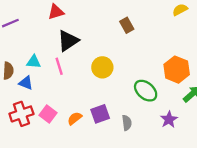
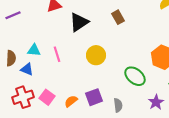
black triangle: (68, 41) -> (79, 22), moved

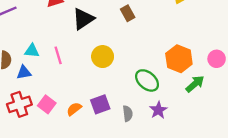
blue triangle: (27, 69) -> (24, 72), turned -32
purple star: (156, 102) -> (158, 110), moved

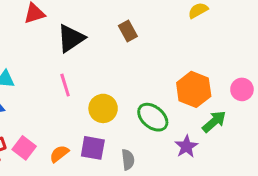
pink line: (58, 55) -> (65, 85), moved
yellow circle: (103, 57) -> (103, 108), moved
purple square: (100, 104) -> (93, 148), turned 30
purple star: (158, 110) -> (186, 146), moved

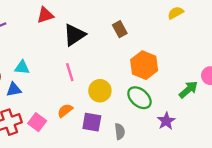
orange hexagon: (194, 89) -> (144, 65), moved
green arrow: (214, 122) -> (188, 90), moved
orange semicircle: (59, 154) -> (65, 110), moved

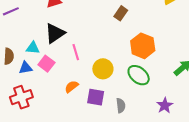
brown rectangle: (120, 29) -> (121, 13), turned 64
black triangle: (74, 35) -> (55, 33), moved
purple star: (166, 121) -> (165, 105), moved
pink square: (37, 122) -> (46, 64), moved

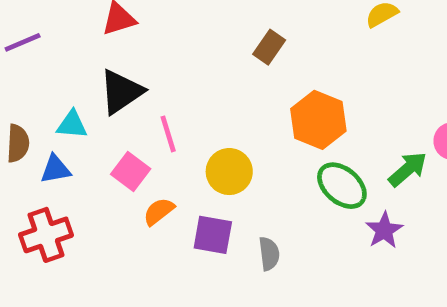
pink square: (46, 64) -> (131, 172), moved
green ellipse: (139, 75) -> (342, 186), moved
purple star: (165, 105) -> (384, 230), moved

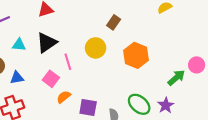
cyan triangle: (72, 125) -> (19, 45), moved
yellow circle: (229, 172) -> (96, 48), moved
green ellipse: (342, 186) -> (139, 104), moved

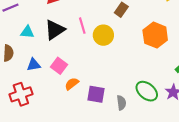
orange hexagon: (136, 55) -> (155, 35), moved
pink line: (68, 62) -> (82, 26), moved
blue triangle: (17, 78) -> (34, 65), moved

